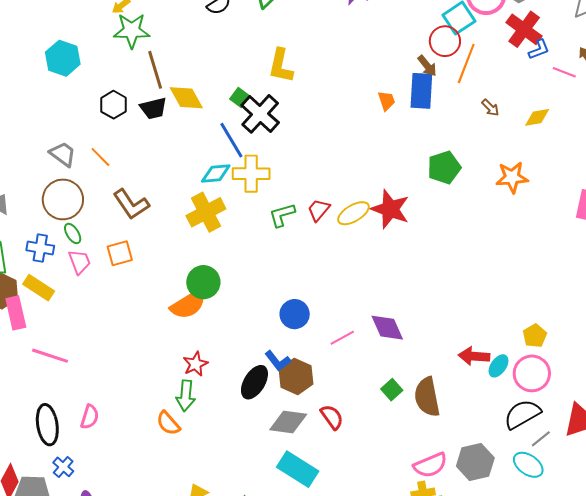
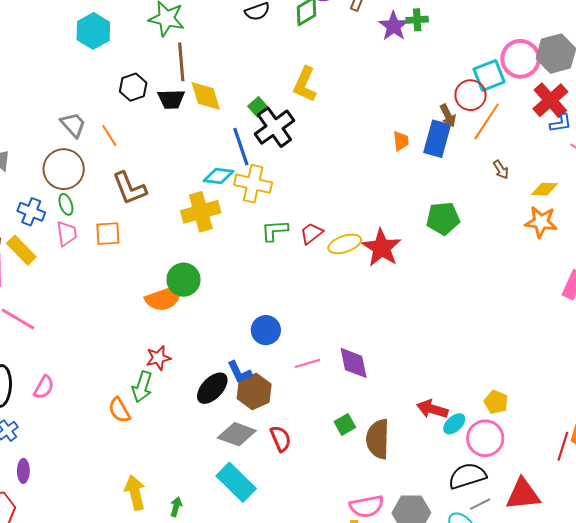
orange star: (512, 177) -> (541, 222), moved
yellow pentagon: (535, 336) -> (496, 402), turned -30

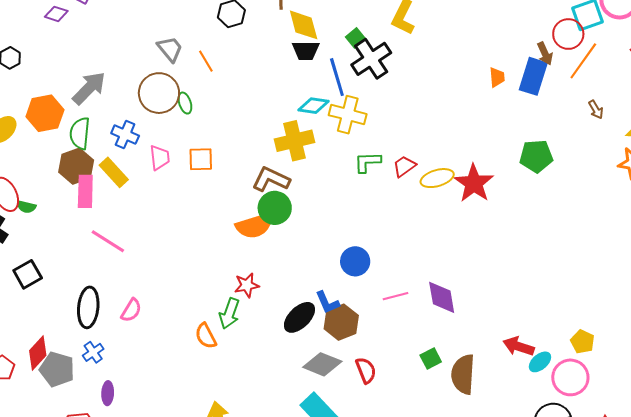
black trapezoid: (171, 99) -> (306, 50), moved
brown L-shape: (129, 188) -> (271, 179), moved, turned 135
green ellipse: (66, 204) -> (185, 103), moved

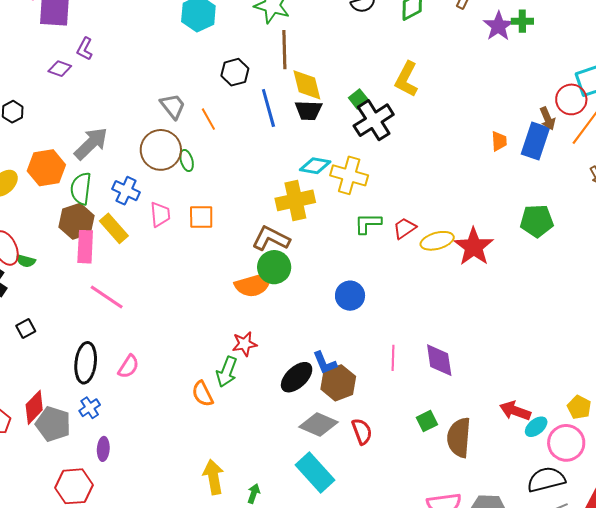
blue line: (337, 77) -> (268, 108), moved
blue circle: (355, 261) -> (350, 296), moved
black square: (28, 274) -> (26, 328), size x0.7
pink line: (395, 296) -> (393, 358), turned -75

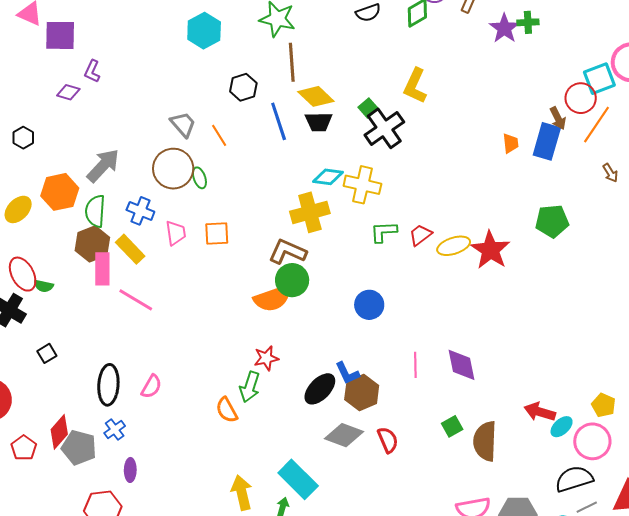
yellow diamond: (307, 85) -> (316, 96), turned -30
pink line: (107, 297) -> (136, 300), moved
cyan rectangle: (315, 473) -> (298, 479), moved

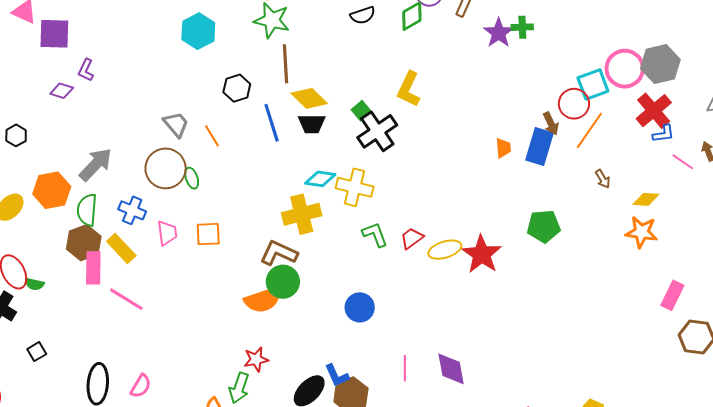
green L-shape: (384, 232) -> (375, 235), turned 72

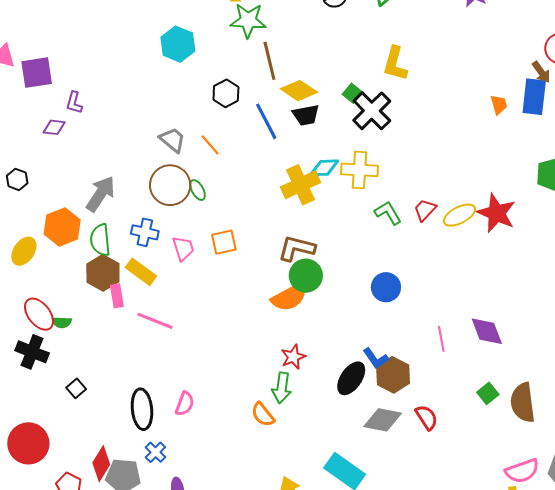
yellow cross: (302, 214) -> (300, 185), moved
pink rectangle: (93, 268) -> (117, 296), size x0.7

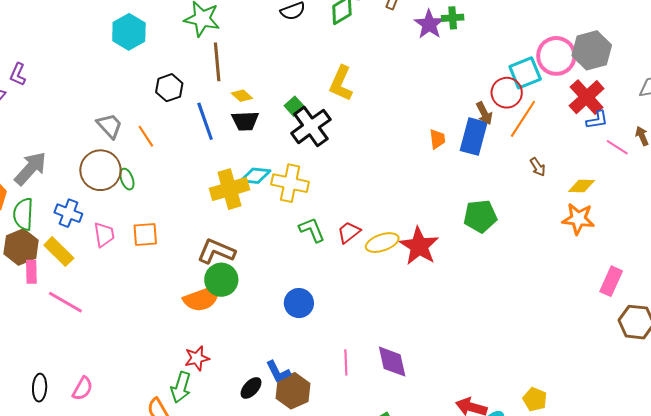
yellow diamond: (299, 91) -> (242, 96), size x0.6
black ellipse: (351, 378) -> (251, 388), size x0.7
black ellipse: (142, 409) -> (40, 388), size x0.7

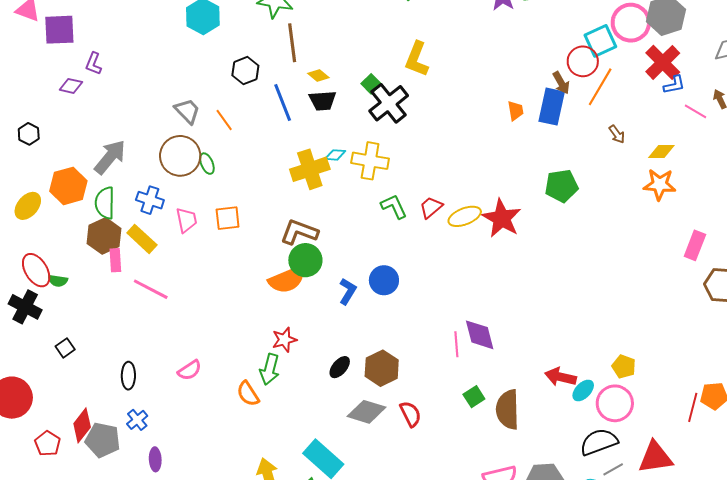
cyan diamond: (255, 176) -> (335, 155), size x0.7
pink line: (346, 362) -> (456, 344), moved
blue L-shape: (278, 372) -> (348, 291), moved, turned -120
pink semicircle: (83, 389) -> (190, 370), moved, turned 30

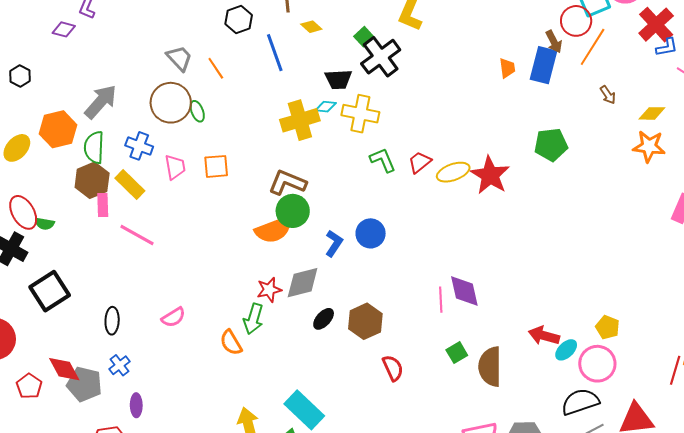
black trapezoid: (323, 101) -> (338, 79), moved
black square: (65, 348) -> (50, 291), size x2.0
gray diamond: (367, 412) -> (303, 283), moved, turned -33
red diamond: (82, 425) -> (64, 369), turned -68

